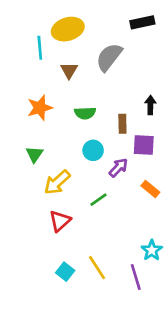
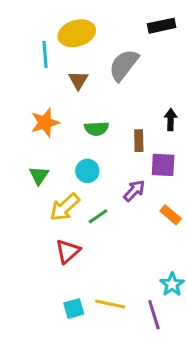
cyan circle: (93, 150) -> (87, 171), moved
green line: (98, 200) -> (98, 216), moved
yellow line: (97, 268) -> (110, 304), turned -45
cyan square: (65, 272) -> (74, 309), turned 36

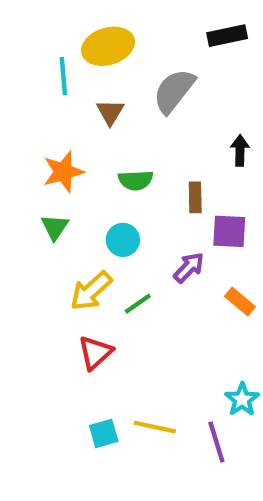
black arrow: (171, 119) -> (240, 151), moved
green triangle: (39, 175) -> (55, 227), moved

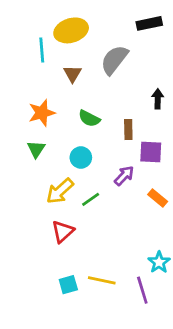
green semicircle: (136, 180) -> (89, 118), turned 30

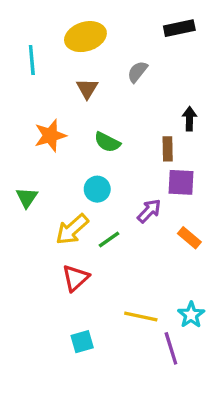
cyan line: (42, 50) -> (32, 60), moved
gray semicircle: (114, 60) -> (137, 72), size x0.6
brown rectangle: (128, 130) -> (168, 149), moved
green triangle: (36, 149) -> (27, 198), moved
yellow line: (102, 280) -> (141, 317), moved

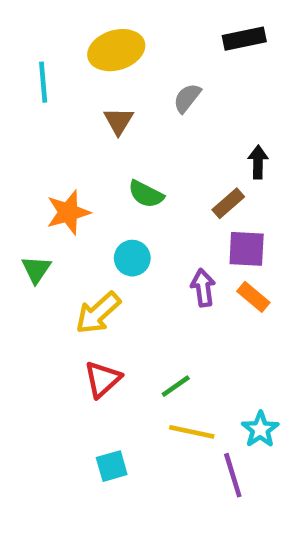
orange star: (50, 135) -> (68, 212), moved
brown rectangle: (168, 149) -> (228, 203), turned 50
purple arrow: (149, 211) -> (203, 288), turned -52
orange rectangle: (189, 238) -> (253, 297), moved
green line: (109, 239) -> (176, 386), moved

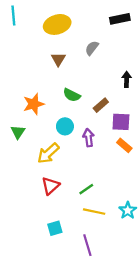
cyan line: (43, 82) -> (13, 16), moved
brown rectangle: (228, 203) -> (101, 105), moved
purple arrow: (203, 288) -> (88, 138), moved
purple line: (233, 475) -> (87, 245), moved

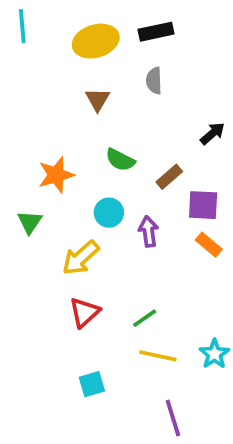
black rectangle: (120, 19) -> (156, 32), moved
gray semicircle: (92, 48) -> (154, 81), turned -40
black arrow: (127, 79) -> (213, 133), turned 48
purple line: (87, 245) -> (173, 418), moved

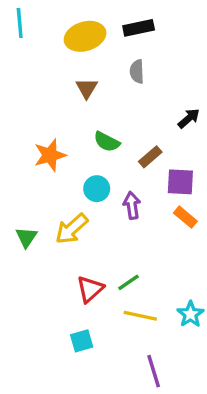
green triangle: (30, 222) -> (26, 237), moved
red triangle: (84, 312) -> (90, 289), moved

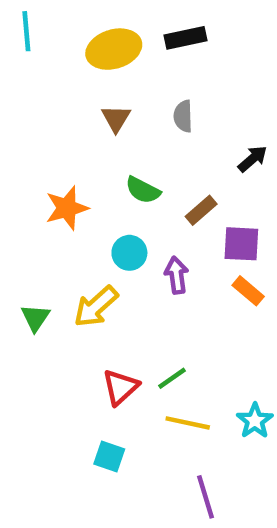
gray semicircle: (137, 71) -> (183, 116), moved
cyan square: (82, 341) -> (109, 457), turned 35

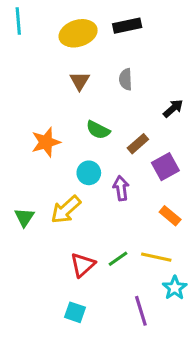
purple square: (241, 244) -> (165, 167), turned -32
orange rectangle: (248, 291) -> (170, 216), moved
yellow line: (188, 423) -> (156, 257), moved
purple line: (206, 497) -> (141, 311), moved

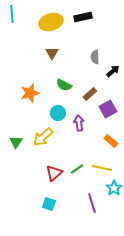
gray semicircle: (126, 79) -> (95, 57), moved

